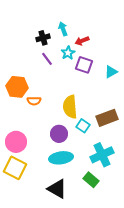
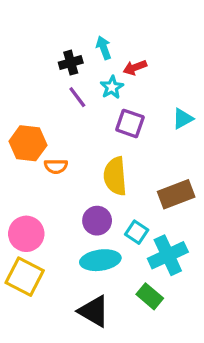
purple square: (84, 65) -> (130, 123), moved
cyan square: (83, 126) -> (137, 232), moved

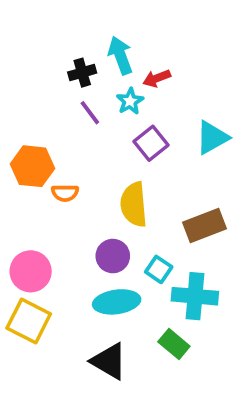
cyan arrow: (104, 48) -> (120, 55), size x1.4
cyan triangle: (183, 119) -> (212, 138), size x1.4
purple square: (130, 123) -> (151, 143), turned 32
cyan cross: (168, 255) -> (195, 296), turned 30

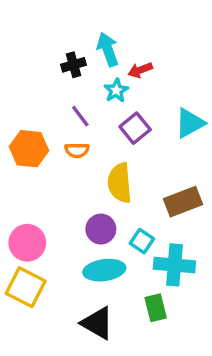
purple line: (90, 113) -> (80, 116), moved
orange semicircle: (65, 193) -> (77, 150), moved
green rectangle: (174, 344) -> (156, 308), turned 36

